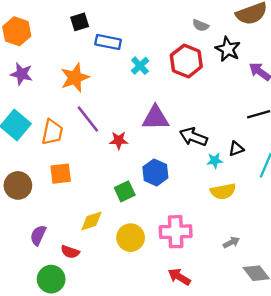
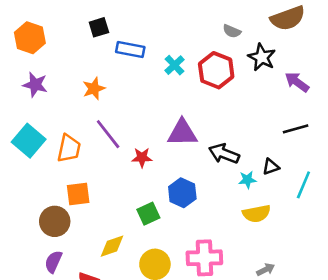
cyan cross: (140, 66) -> (174, 65), moved
orange star: (75, 78) -> (94, 89), size x0.7
brown circle: (18, 185) -> (55, 221), moved

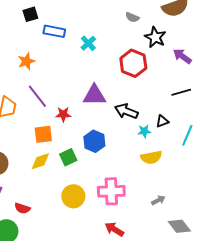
red hexagon: (216, 70) -> (133, 63), moved
orange square: (78, 194) -> (43, 134), moved
yellow diamond: (112, 246) -> (40, 161), moved

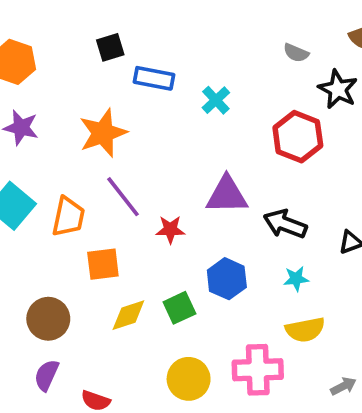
orange star: (26, 61) -> (103, 133), size x1.5
cyan star: (144, 131) -> (296, 279), moved
orange square: (43, 134) -> (103, 264), moved
yellow semicircle: (151, 157) -> (305, 330), moved

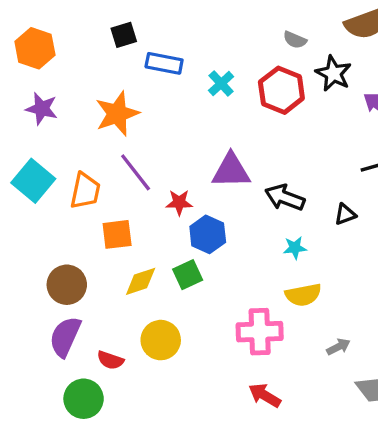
red hexagon: (298, 137) -> (281, 90), moved
blue hexagon: (227, 279) -> (208, 234), moved
purple semicircle: (46, 375) -> (65, 337), size x1.4
yellow circle: (189, 379) -> (161, 340), moved

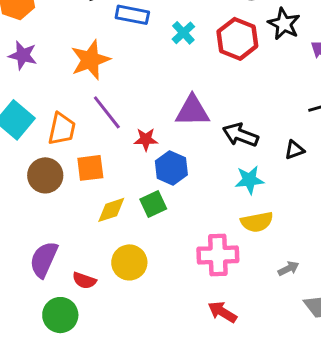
cyan star: (295, 248) -> (249, 180), size x1.4
brown circle: (67, 285) -> (45, 175), moved

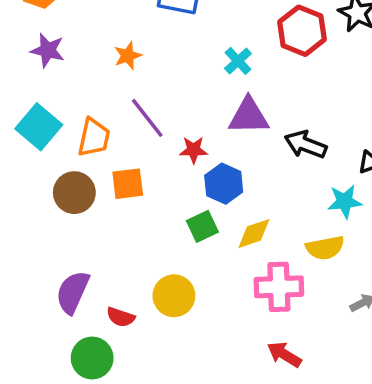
cyan cross: (183, 33) -> (238, 61), moved
orange star: (90, 60) -> (128, 56), size x0.6
cyan star: (249, 180) -> (345, 201), moved
yellow diamond: (111, 210) -> (254, 233), moved

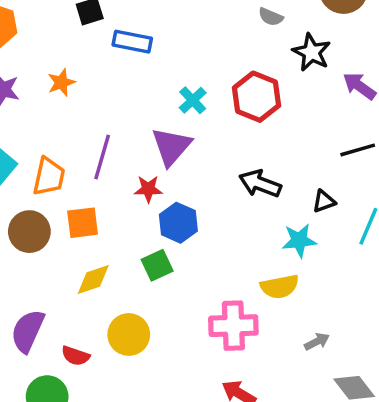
red hexagon: (302, 31) -> (257, 97), moved
orange star: (128, 56) -> (61, 82), moved
purple triangle: (249, 116) -> (171, 146), moved, turned -48
purple line: (147, 118) -> (102, 157), turned 54
yellow diamond: (254, 233) -> (93, 279), moved

